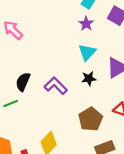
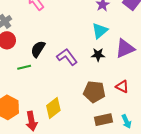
brown pentagon: (91, 119) -> (94, 92), turned 30

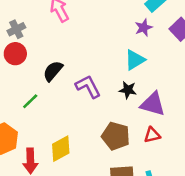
purple triangle: (125, 48) -> (153, 104), moved, turned 30
green line: (24, 67) -> (30, 101), moved, turned -40
red triangle: (122, 87) -> (152, 135), turned -48

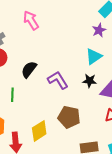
green line: (30, 101) -> (12, 95), turned -40
brown pentagon: (116, 136) -> (69, 117), moved

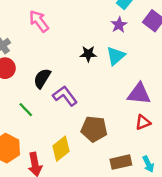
purple L-shape: (58, 80) -> (65, 96), moved
black star: (90, 81) -> (88, 54), moved
green line: (12, 95) -> (26, 110), turned -40

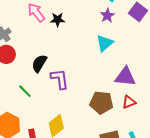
black star: (88, 54) -> (58, 20), moved
purple L-shape: (65, 96) -> (60, 79), turned 30
brown pentagon: (94, 129) -> (101, 103), moved

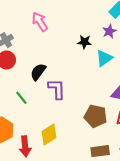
black star: (58, 20) -> (84, 42), moved

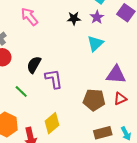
black star: (84, 42) -> (74, 18), moved

